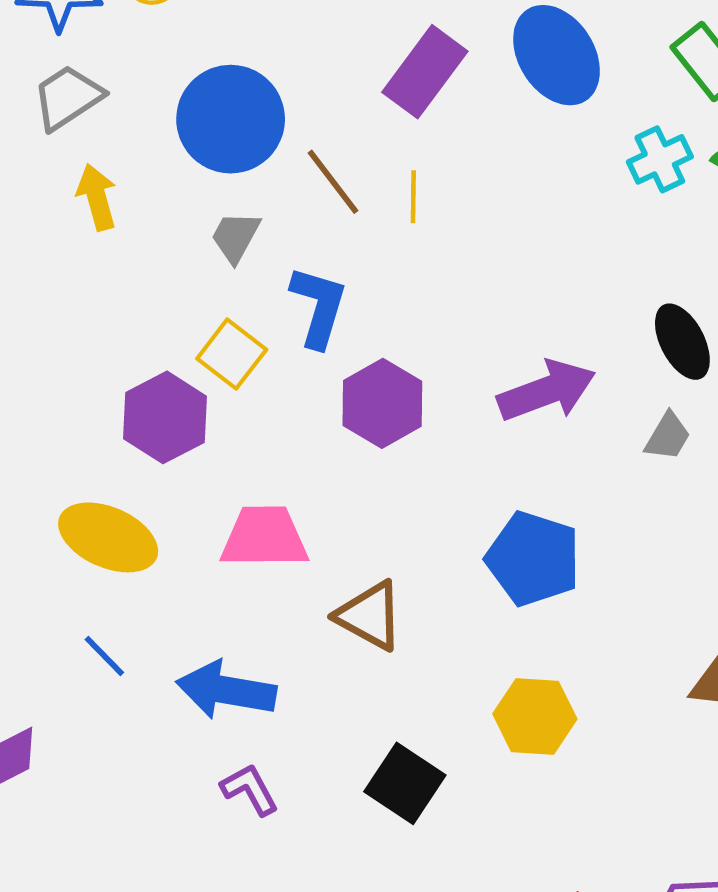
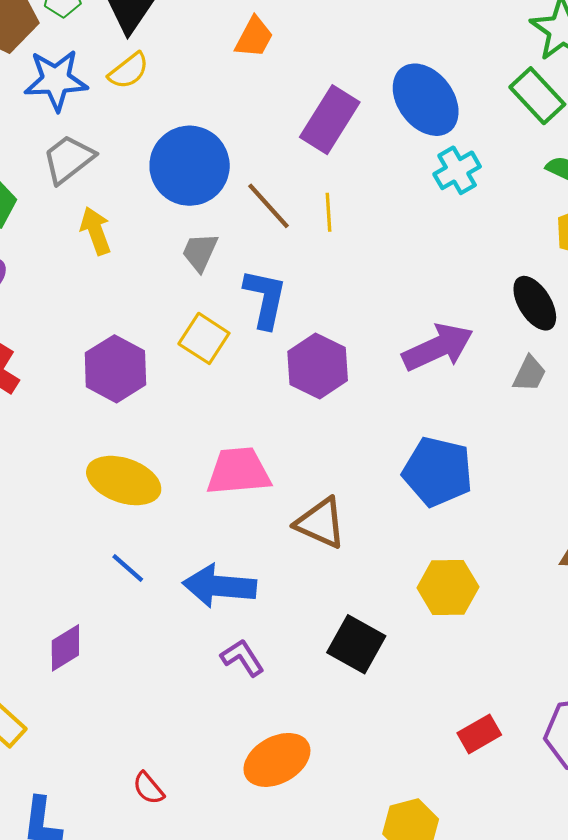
cyan cross: (660, 159) -> (457, 170), moved
purple hexagon: (165, 417) -> (115, 369), moved

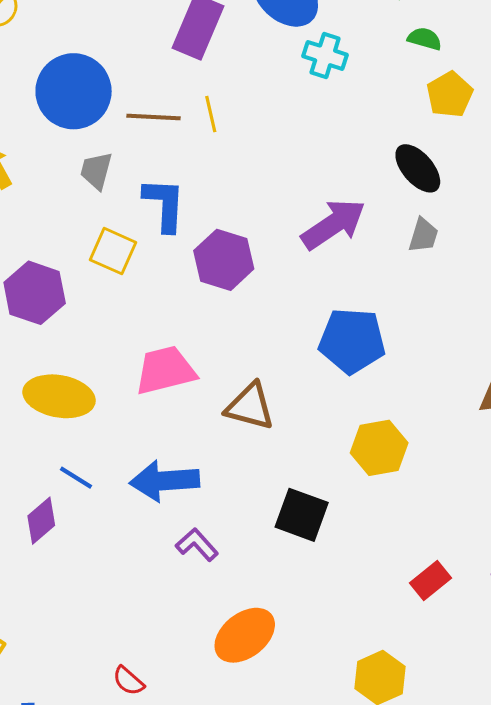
cyan cross: (457, 170) -> (325, 55), turned -33
brown line: (268, 206) -> (154, 117), turned -36
purple diamond: (65, 648) -> (41, 521), moved

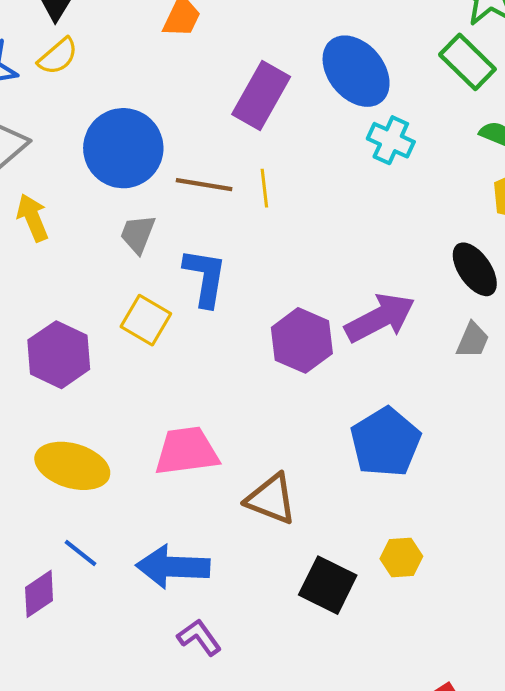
purple hexagon: (224, 260) -> (302, 340), moved
blue pentagon: (352, 341) -> (386, 442), turned 30
yellow hexagon: (379, 448) -> (401, 557), size x0.7
black square: (302, 515) -> (328, 585), moved

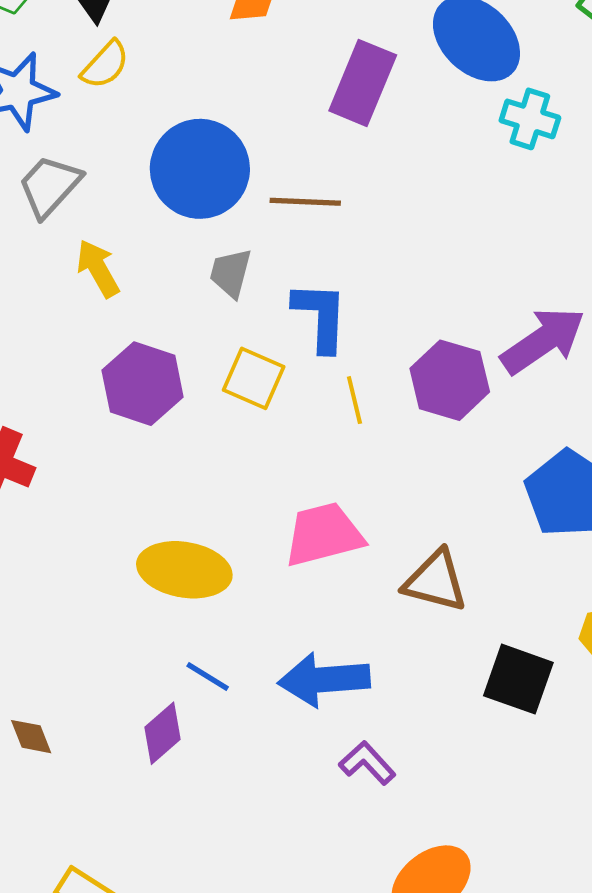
yellow line: (264, 188) -> (354, 400), moved
purple hexagon: (59, 355) -> (143, 384), moved

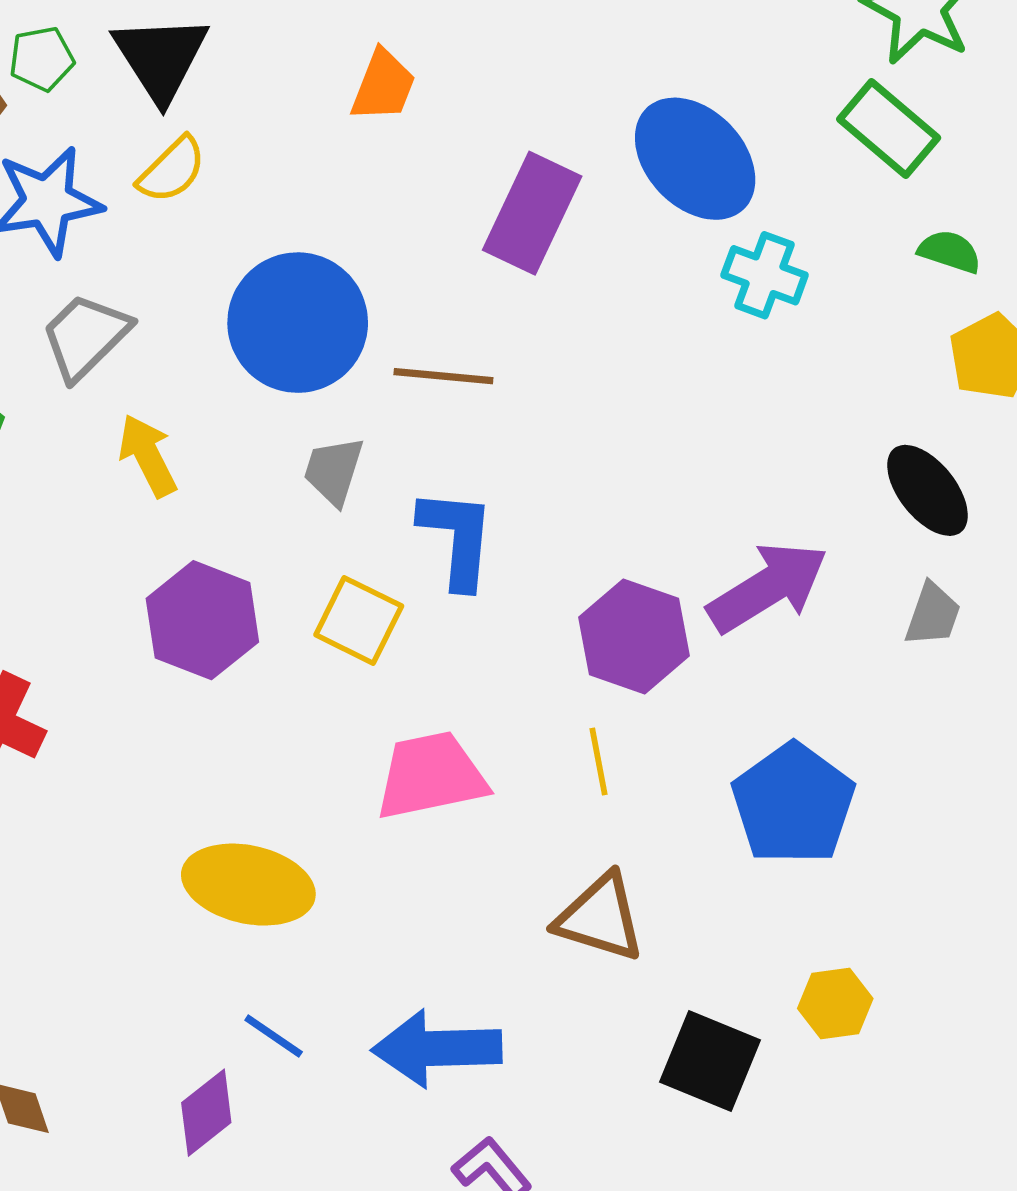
yellow line: (354, 400) -> (598, 762), moved
pink trapezoid: (324, 534) -> (431, 776), moved

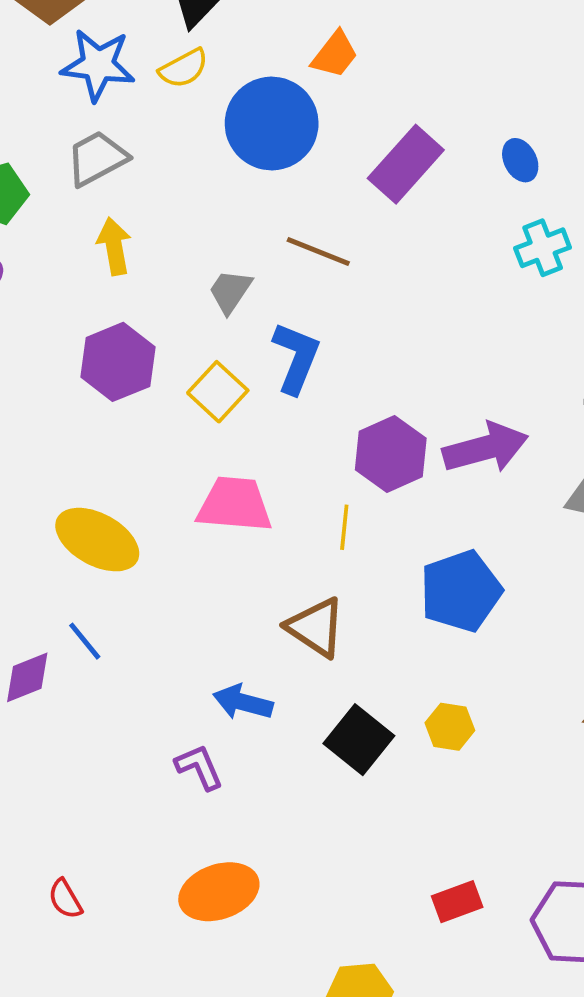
blue ellipse: (695, 159) -> (520, 160), size x0.5
cyan cross: (765, 275) -> (543, 248), turned 32
blue circle: (298, 323) -> (272, 124), moved
blue arrow: (437, 1048) -> (243, 702), moved, size x0.7

